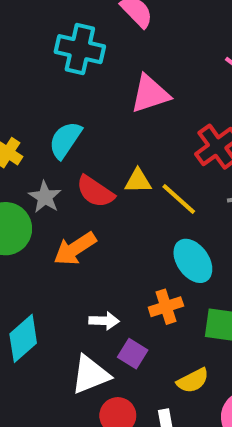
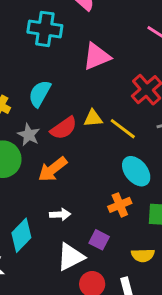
red semicircle: (95, 192) -> (64, 128), turned -64
white arrow: (104, 321) -> (60, 214), moved
yellow semicircle: (193, 381) -> (143, 255), turned 30

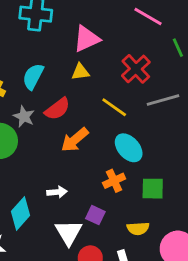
yellow triangle: (93, 118) -> (80, 72), moved
orange arrow: (53, 169) -> (75, 140), moved
white triangle: (71, 257) -> (69, 233), turned -32

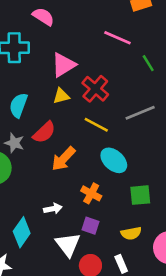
red cross: (136, 69) -> (95, 89), moved
orange cross: (114, 181) -> (91, 193), moved, turned -30

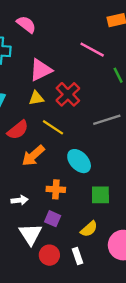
yellow line: (96, 125) -> (53, 127), moved
orange cross: (91, 193) -> (56, 189), turned -30
yellow semicircle: (131, 233) -> (89, 229), turned -36

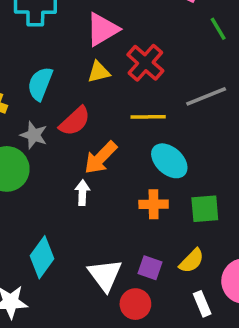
yellow line: (53, 127) -> (148, 117), moved, turned -30
orange cross: (56, 189) -> (154, 204), moved
white arrow: (20, 200) -> (82, 193), moved, turned -77
purple square: (53, 219) -> (150, 268), moved
white rectangle: (78, 256) -> (202, 304), moved

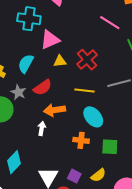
pink triangle: (102, 29) -> (50, 40), moved
orange arrow: (101, 158) -> (55, 110), turned 30

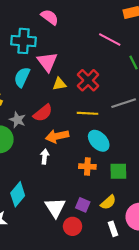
pink triangle: (50, 40) -> (47, 62), turned -40
cyan semicircle: (26, 64) -> (22, 77), moved

